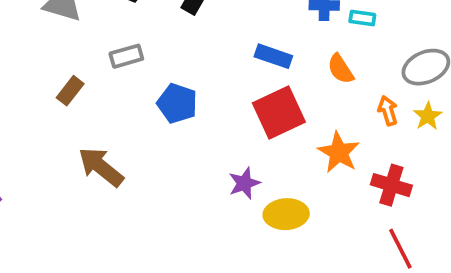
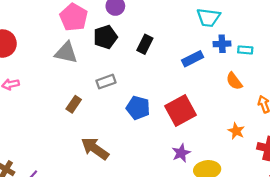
blue rectangle: (273, 56) -> (193, 59), moved, turned -42
red square: (279, 112) -> (181, 111), moved
orange star: (339, 152) -> (236, 131), size x0.7

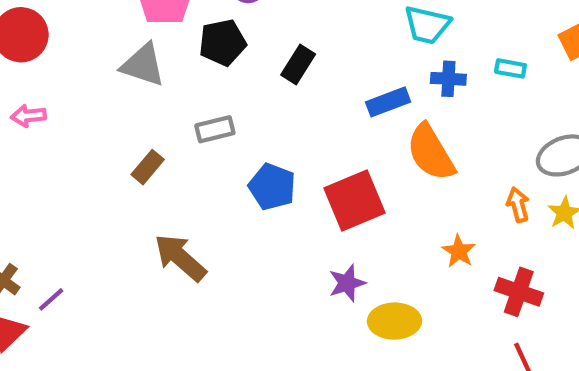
cyan rectangle: (245, 50) -> (510, 68), moved
orange semicircle: (234, 81) -> (431, 152), moved, size x1.6

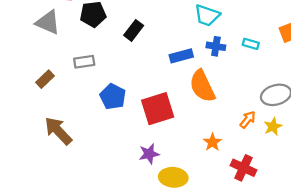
orange arrow: (518, 205) -> (248, 120), turned 48

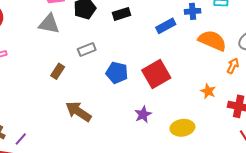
black rectangle: (134, 30) -> (121, 14), turned 48
orange semicircle: (202, 86) -> (212, 41), moved, turned 152
purple star: (149, 154) -> (143, 114), moved

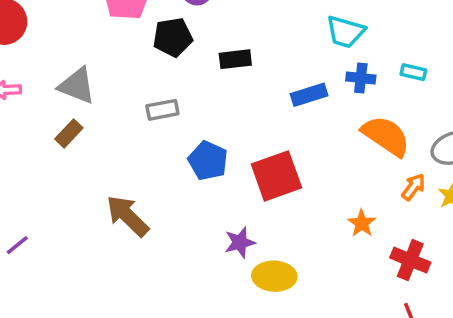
gray triangle: (49, 24) -> (77, 86), moved
brown rectangle: (58, 71) -> (69, 133), moved
yellow ellipse: (182, 128) -> (274, 276), moved

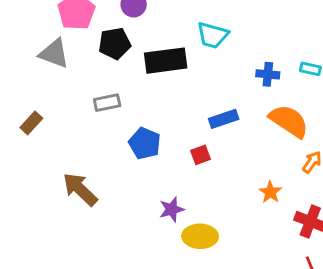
cyan trapezoid: (345, 32) -> (213, 35), moved
black rectangle: (235, 59) -> (166, 61), size x1.6
gray triangle: (77, 86) -> (54, 53), moved
blue rectangle: (309, 95) -> (224, 119), moved
red square: (276, 176) -> (201, 155), size x0.5

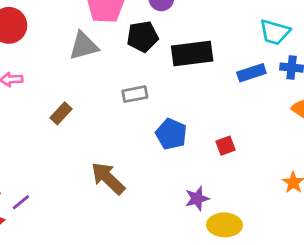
cyan trapezoid: (213, 35) -> (275, 32), moved
gray triangle: (54, 53) -> (84, 46), turned -36
blue rectangle: (224, 119) -> (251, 73), moved

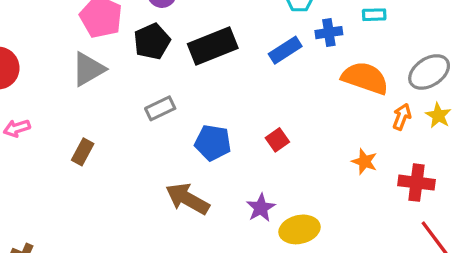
brown arrow: (108, 178) -> (187, 199), moved

